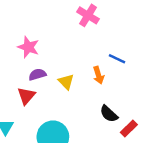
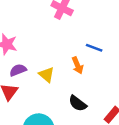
black semicircle: (109, 114) -> (78, 103), moved

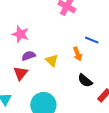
black semicircle: (78, 103) -> (85, 81), moved

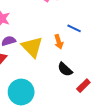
yellow triangle: (52, 60) -> (32, 47), size x1.6

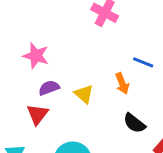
yellow triangle: (32, 47) -> (84, 94), size x0.6

